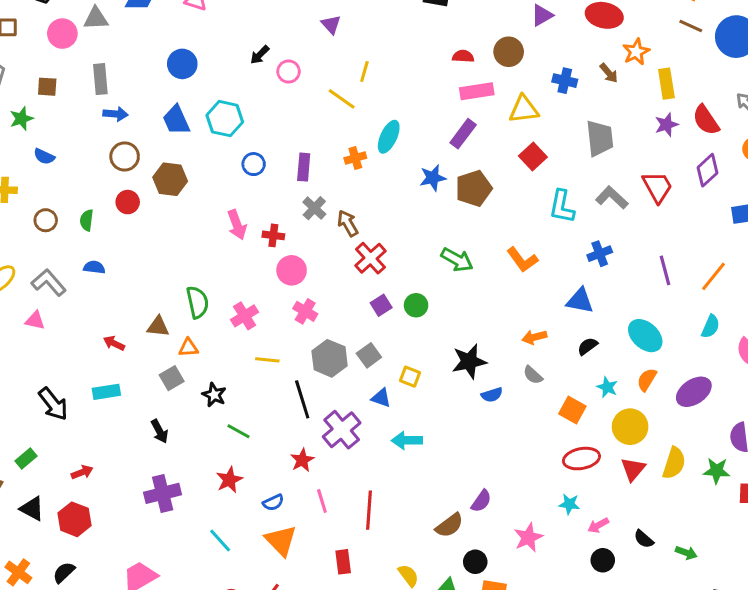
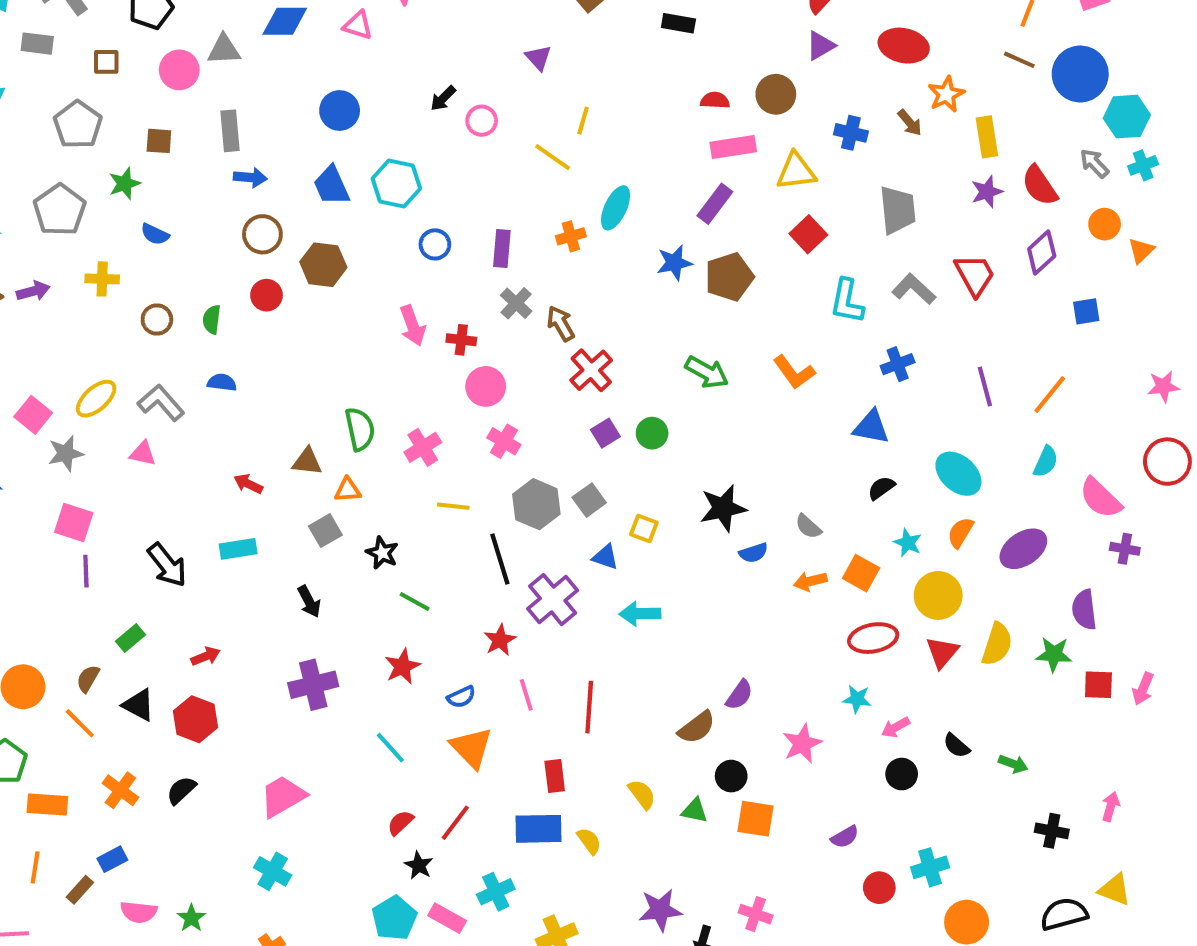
orange arrow: (534, 337) -> (810, 581), moved

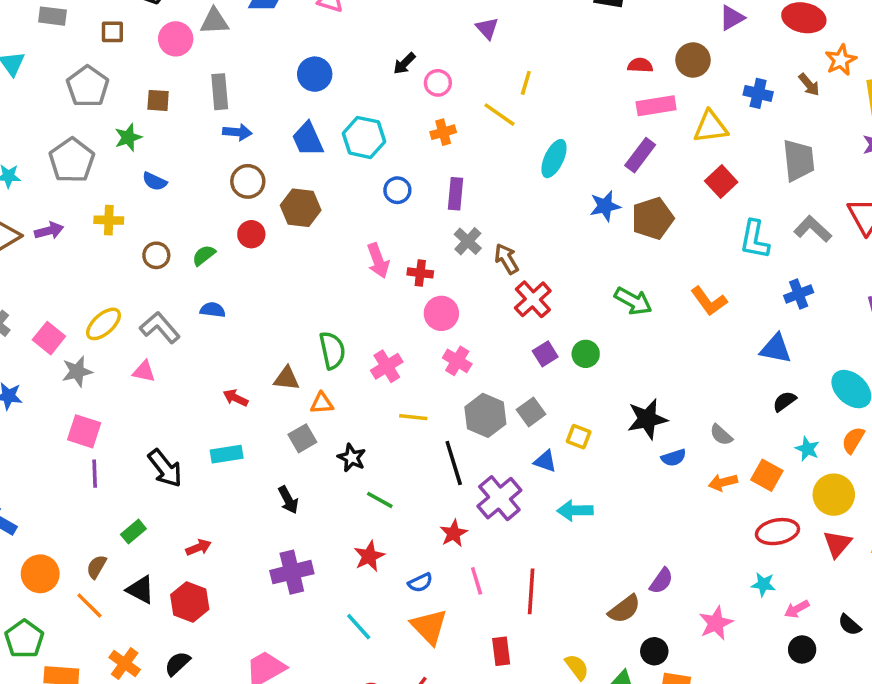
orange cross: (571, 236) -> (443, 132), moved
green semicircle: (212, 319) -> (204, 255), turned 45

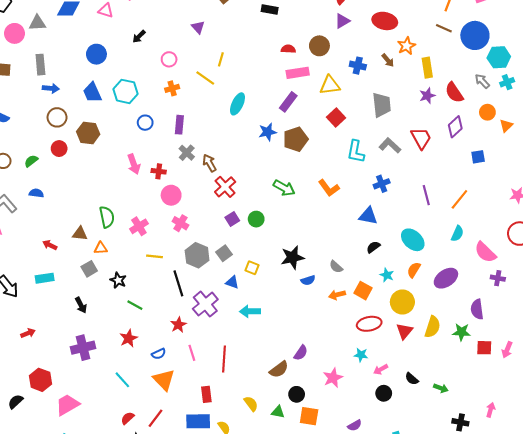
black arrow: (404, 64) -> (139, 37), moved
red hexagon: (190, 602) -> (40, 380), moved

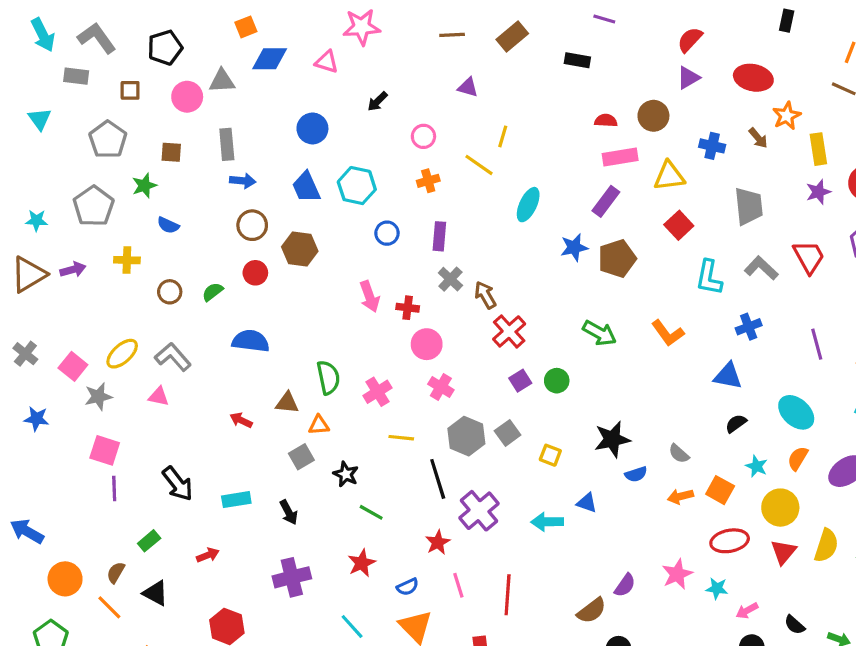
purple triangle: (198, 27) -> (468, 87), turned -32
blue semicircle: (36, 193) -> (251, 341), moved, size x1.6
cyan rectangle: (45, 278) -> (236, 500), moved
blue triangle: (232, 282) -> (587, 503), moved
pink star: (333, 378) -> (677, 574), moved

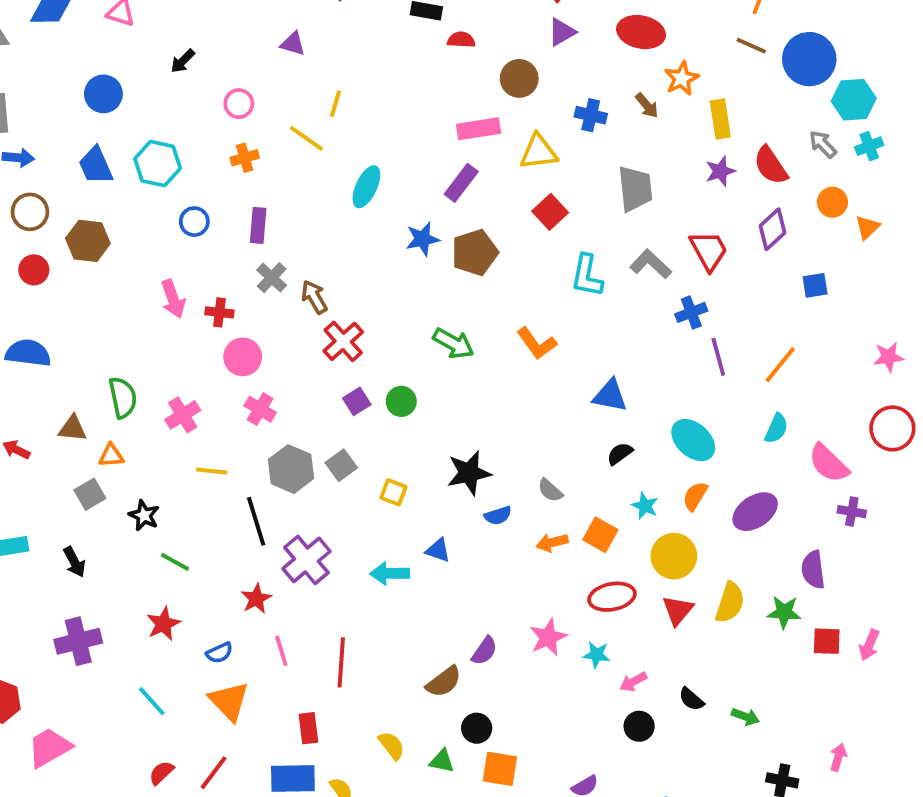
red semicircle: (606, 121) -> (461, 40), moved
blue cross: (749, 327) -> (691, 312), moved

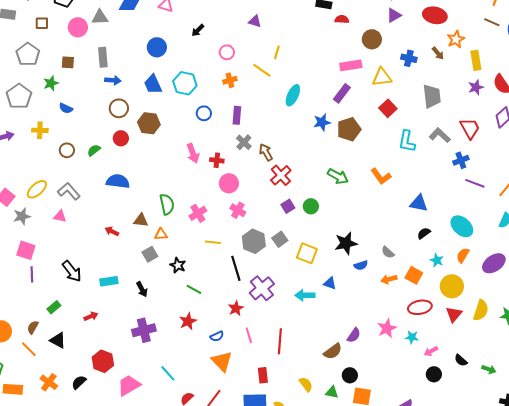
purple line: (718, 357) -> (475, 183), turned -54
yellow square: (393, 492) -> (307, 253), size x1.5
cyan line: (152, 701) -> (168, 373), moved

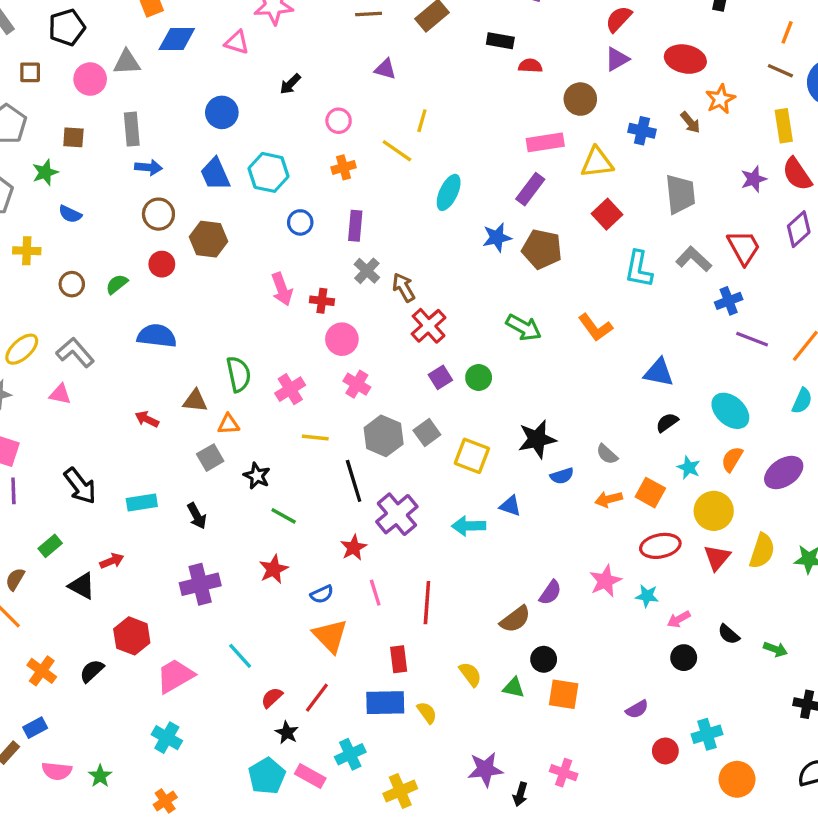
yellow rectangle: (476, 60) -> (784, 126), moved
brown pentagon: (349, 129) -> (542, 249), turned 30
black triangle: (58, 340) -> (82, 586), moved

